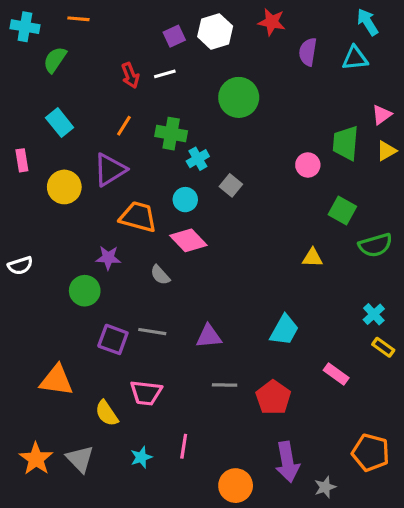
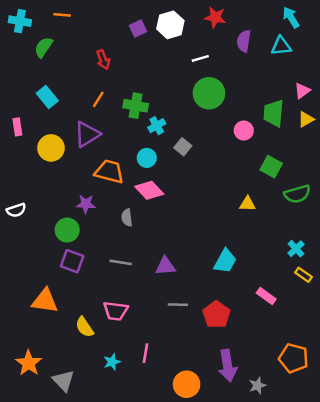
white line: (165, 74) -> (200, 58), moved
green circle: (239, 97) -> (209, 93), moved
gray semicircle: (160, 275) -> (127, 218), turned 35
purple square: (113, 339) -> (72, 261), moved
gray triangle: (80, 459) -> (63, 381), moved

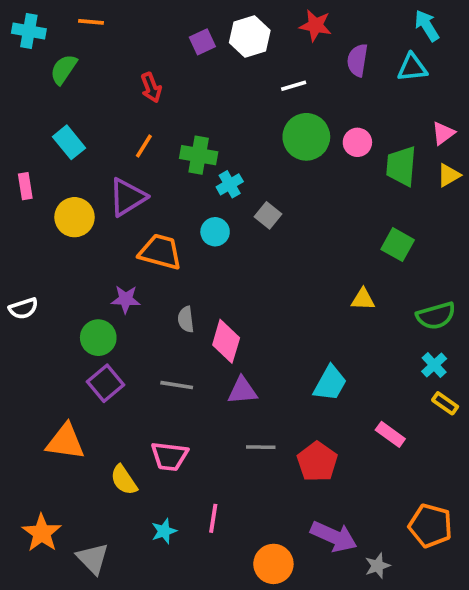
pink circle: (244, 131) -> (357, 142), moved
pink diamond: (149, 190) -> (226, 341), moved, turned 60
green semicircle: (297, 194) -> (436, 316), moved
purple square: (72, 261) -> (106, 383), turned 30
purple arrow: (228, 366) -> (334, 537), turned -56

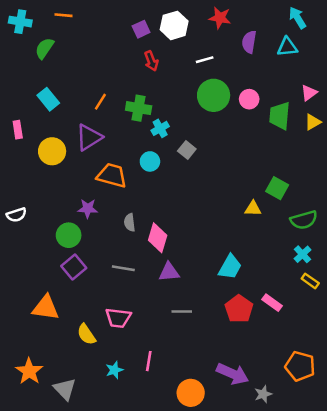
red arrow: (151, 88) -> (151, 61), moved
green square: (398, 245) -> (277, 188), moved
red pentagon: (317, 462) -> (239, 309), moved

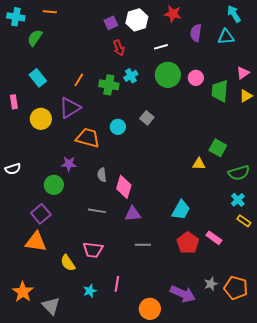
cyan cross: (160, 128) -> (131, 76), moved
purple square: (74, 267) -> (41, 214), moved
gray star: (263, 394) -> (211, 284), moved

